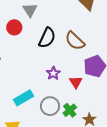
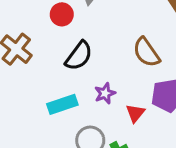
black semicircle: (47, 38) -> (79, 56), moved
cyan rectangle: (24, 98) -> (62, 104), moved

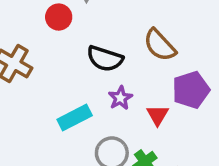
black semicircle: (79, 56) -> (105, 59), moved, turned 80

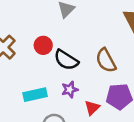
red circle: (59, 17) -> (43, 45), moved

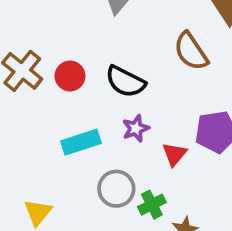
red circle: (43, 45) -> (70, 76), moved
brown semicircle: (106, 61) -> (191, 51), moved

